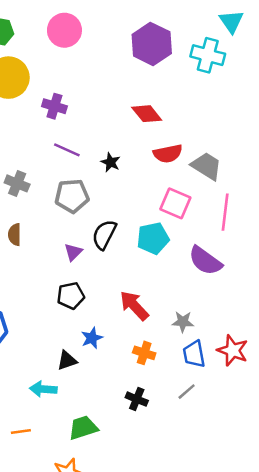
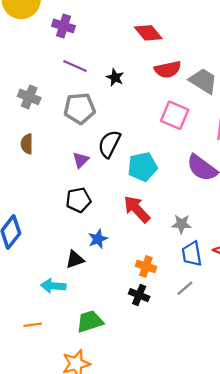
cyan pentagon: (153, 238) -> (143, 167), moved
orange cross: (144, 353) -> (146, 266), moved

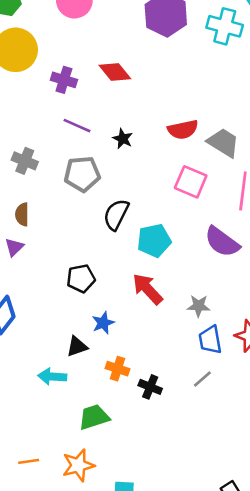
red diamond: (148, 33) -> (115, 72), moved
purple triangle: (81, 160) -> (14, 247), moved
orange cross: (146, 266) -> (118, 369), moved
orange line: (33, 325) -> (29, 461), moved

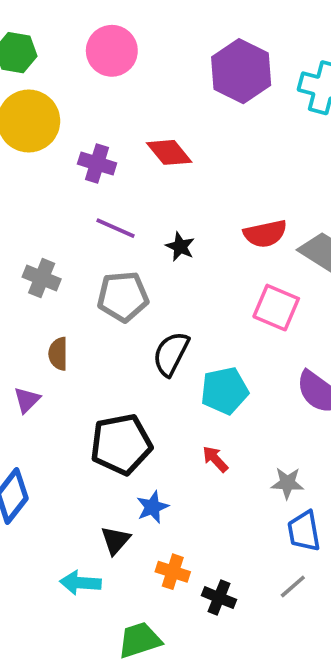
brown semicircle: (22, 214) -> (58, 354), moved
black pentagon: (81, 278) -> (121, 444), size x1.5
red arrow: (148, 289) -> (215, 459), size x0.6
black triangle: (77, 346) -> (116, 540), turned -30

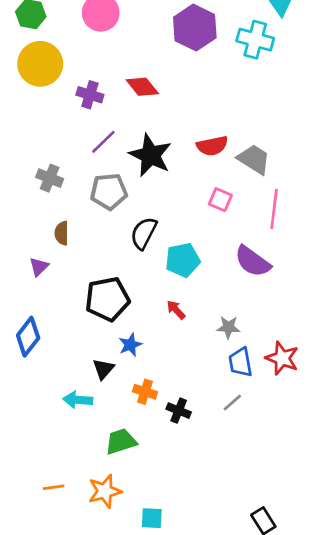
purple line: (116, 228) -> (103, 142), turned -68
black star: (180, 247) -> (150, 155), size x2.0
pink square: (276, 308) -> (220, 200), size x0.7

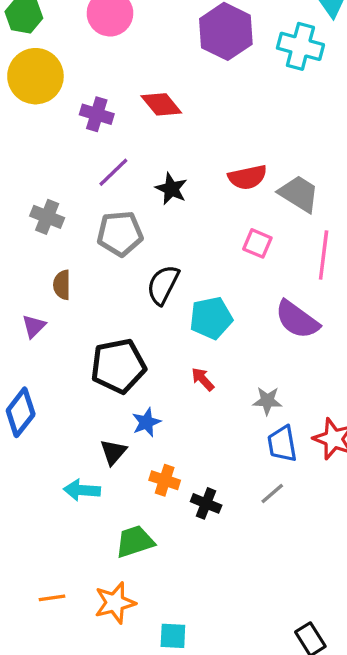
black star: (150, 155) -> (171, 189), size x0.6

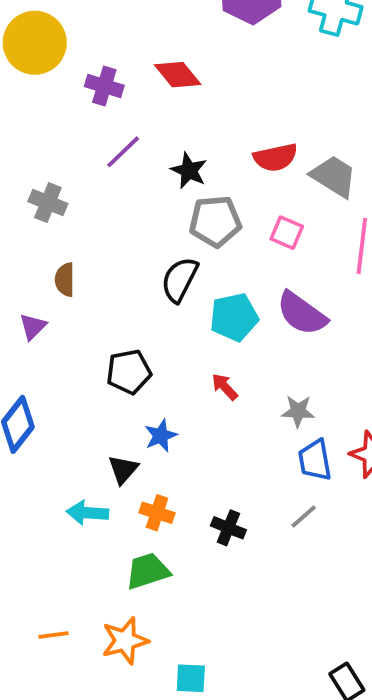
gray pentagon: (120, 233) -> (215, 221), moved
purple semicircle: (297, 320) -> (302, 313), moved
black pentagon: (118, 366) -> (129, 372), size x0.7
orange cross: (165, 480) -> (157, 513), moved

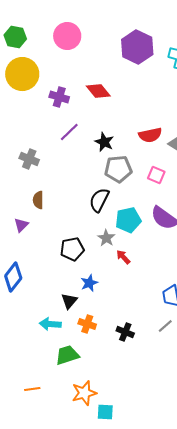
gray star: (298, 411) -> (106, 238), moved, turned 30
green trapezoid: (148, 571) -> (67, 355), moved
orange star: (125, 641) -> (84, 393), moved

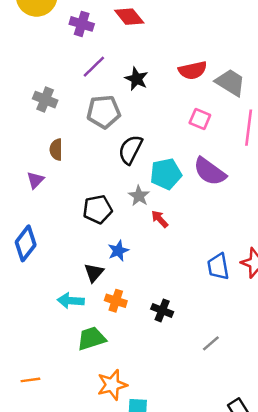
gray pentagon: (118, 169) -> (104, 112), moved
gray line: (165, 326) -> (211, 343), moved
orange line: (32, 389) -> (30, 380), moved

